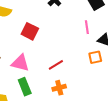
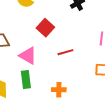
red line: (56, 65) -> (65, 52), moved

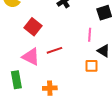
pink triangle: (28, 56) -> (31, 57), moved

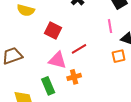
orange cross: (50, 88) -> (74, 77), moved

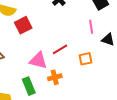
red square: (53, 31) -> (23, 25), moved, turned 36
orange square: (119, 56) -> (86, 59), moved

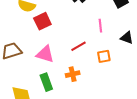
pink line: (91, 27) -> (100, 26), moved
pink triangle: (38, 60) -> (45, 54), moved

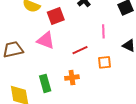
red square: (42, 21) -> (56, 16), moved
pink triangle: (45, 54) -> (46, 40), moved

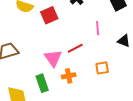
pink triangle: (46, 40) -> (53, 58), moved, turned 36
orange square: (104, 62) -> (102, 68), moved

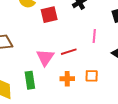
orange cross: (69, 76) -> (67, 79), moved

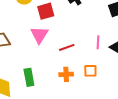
pink line: (94, 36) -> (98, 42), moved
pink triangle: (45, 57) -> (39, 35), moved

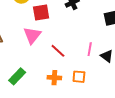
red line: (67, 47) -> (58, 51), turned 56
green rectangle: (29, 77) -> (17, 76), turned 48

